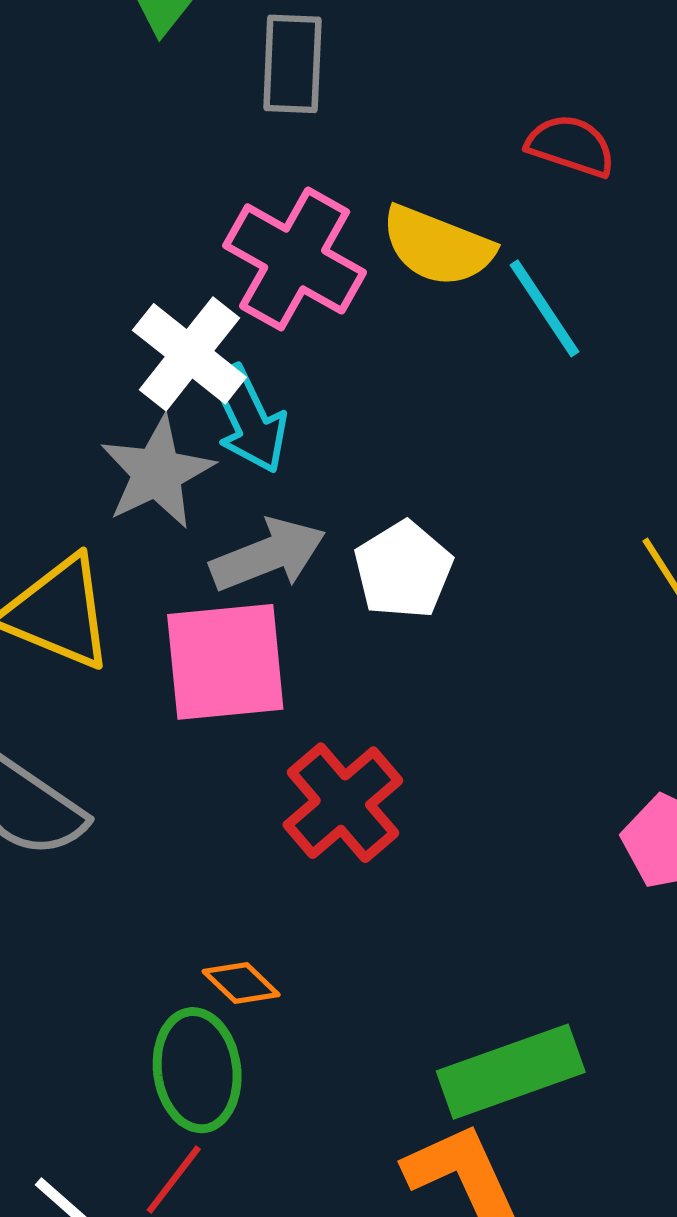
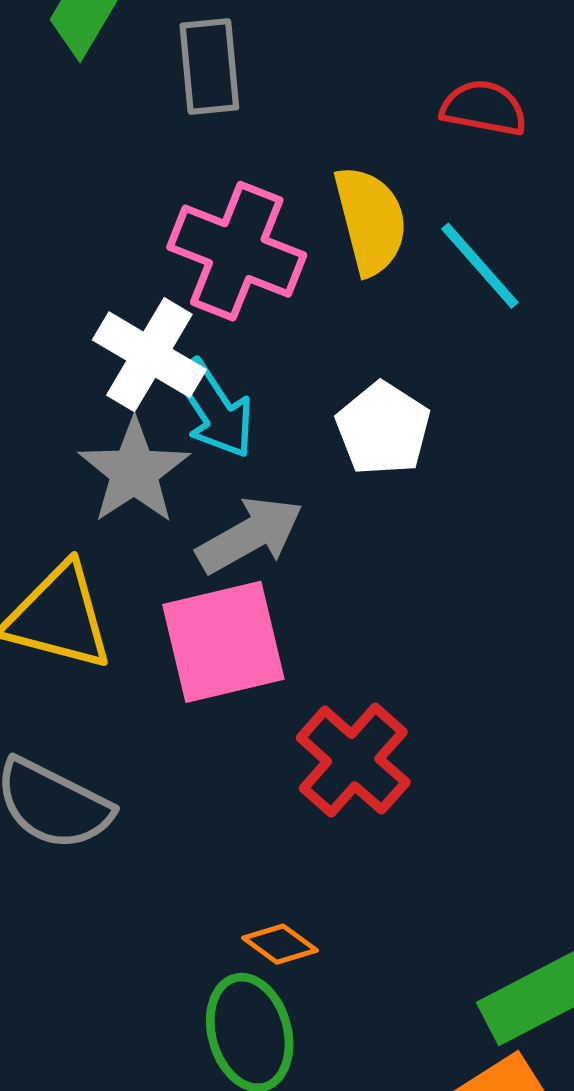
yellow semicircle: (437, 246) -> (370, 220), turned -118
white pentagon: (403, 570) -> (383, 429), moved

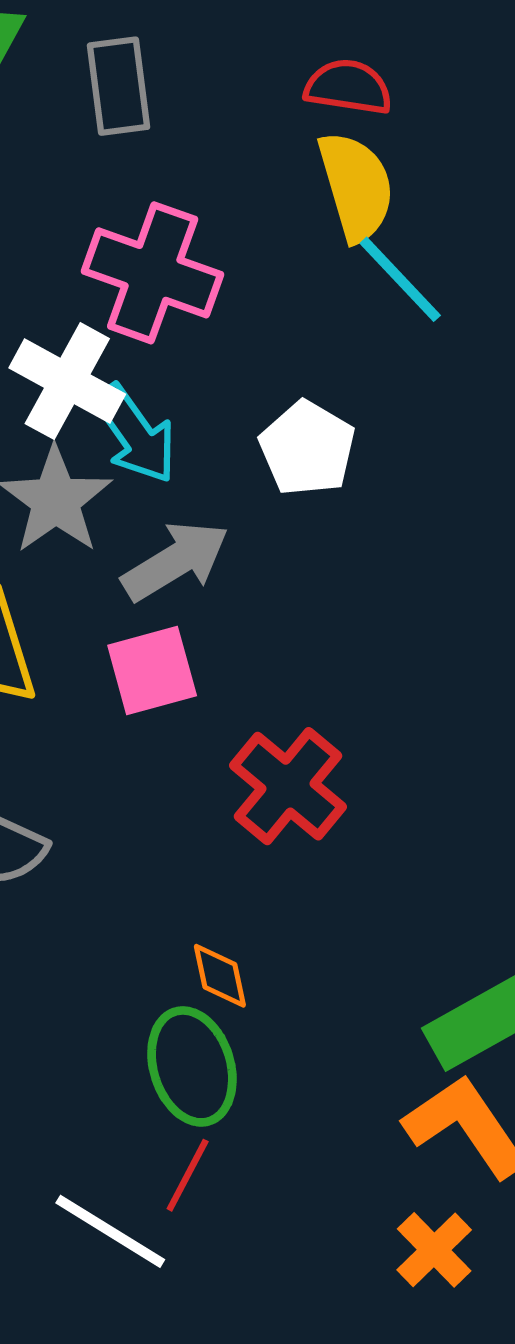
red semicircle: (484, 108) -> (348, 87), moved
yellow semicircle: (370, 220) -> (356, 186), moved
pink square: (223, 642) -> (152, 670), size x0.7
orange diamond: (280, 944) -> (220, 976), turned 44

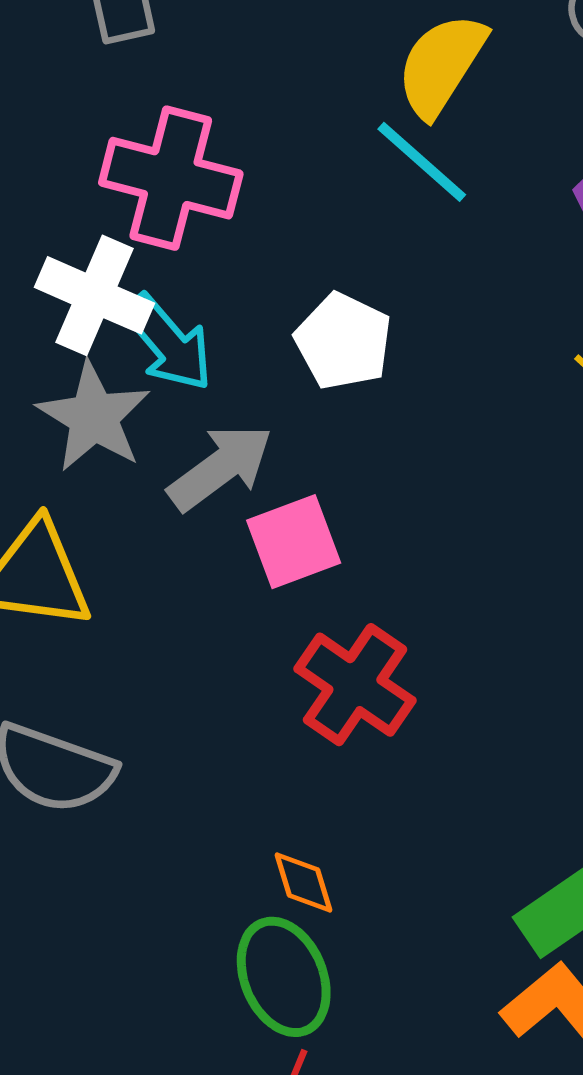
yellow semicircle: (356, 186) -> (441, 65), moved, turned -126
pink square: (152, 670) -> (294, 542), moved

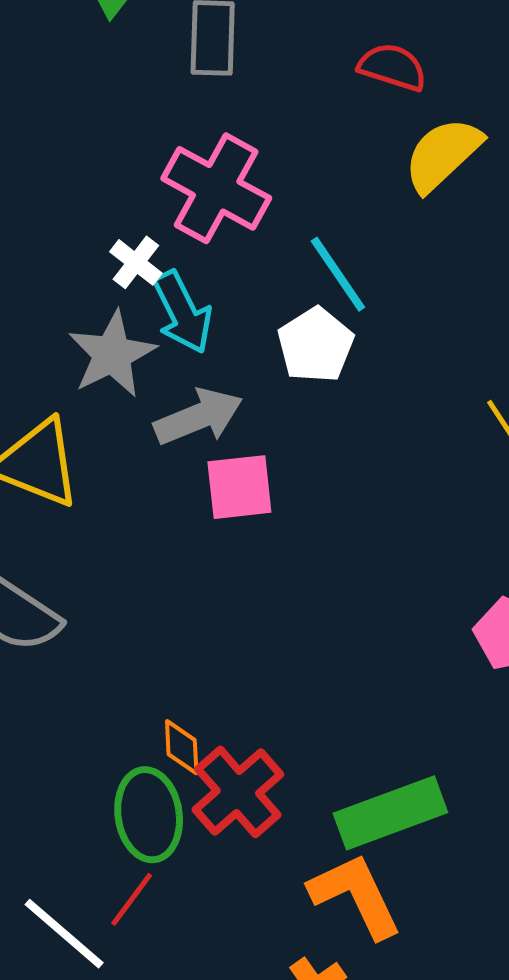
cyan line: (422, 162) -> (338, 274), moved
white cross: (95, 295) -> (136, 262), size x0.6
red cross: (355, 685) -> (238, 792), moved

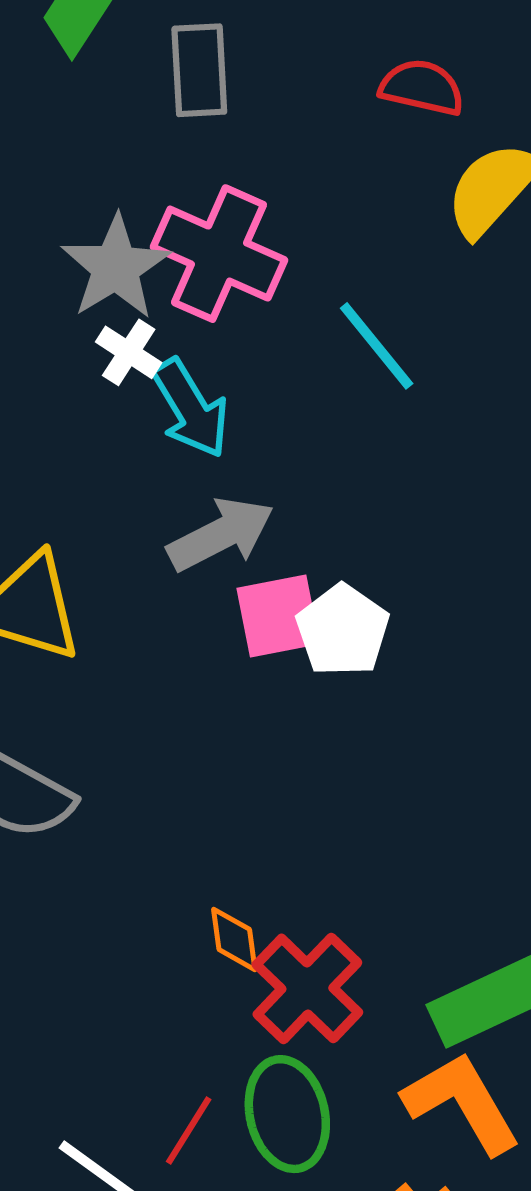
white pentagon: (316, 345) -> (343, 630), moved
gray star: (112, 354) -> (116, 267), moved
green ellipse: (149, 815) -> (287, 1114), moved

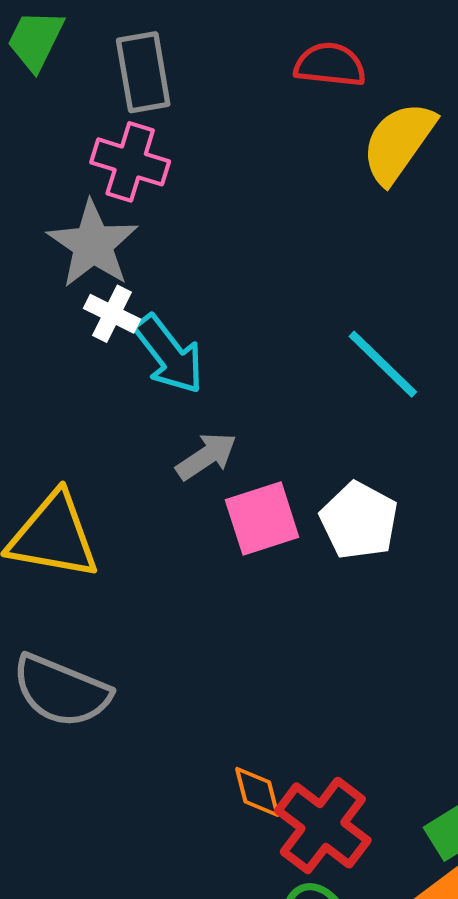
pink cross: (219, 254) -> (130, 162), moved, size x0.7
cyan line: (377, 346) -> (383, 364), moved
gray arrow: (221, 534) -> (206, 456), size x0.7
white pentagon: (343, 630) -> (359, 521), moved

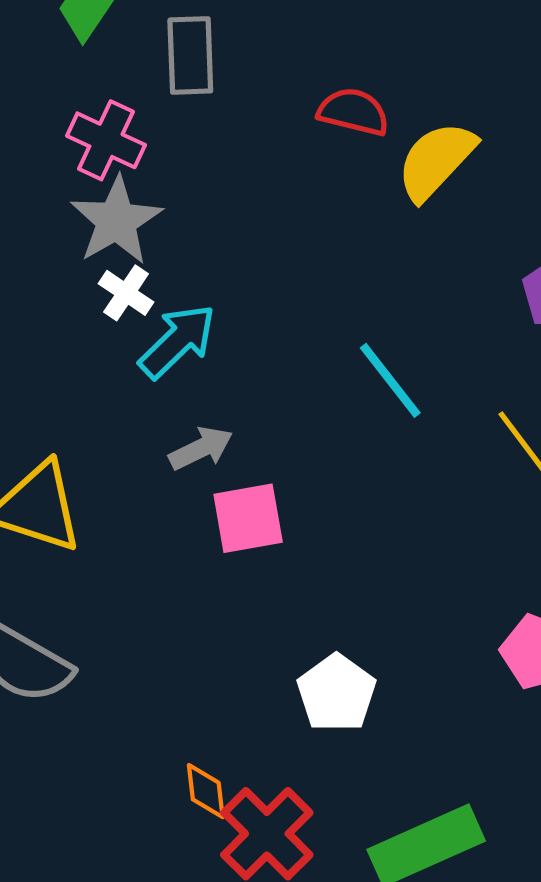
red semicircle: (330, 65) -> (353, 112), moved
pink cross: (130, 162) -> (106, 140), moved
cyan arrow: (169, 354) -> (177, 341), turned -104
white pentagon: (359, 521) -> (336, 693), moved

